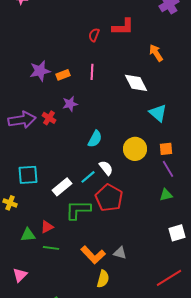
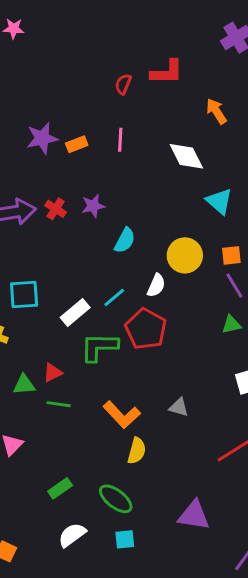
purple star: (70, 104) -> (93, 206), moved
white semicircle: (106, 168) -> (156, 285), moved, turned 63
gray triangle: (120, 253) -> (179, 407), moved

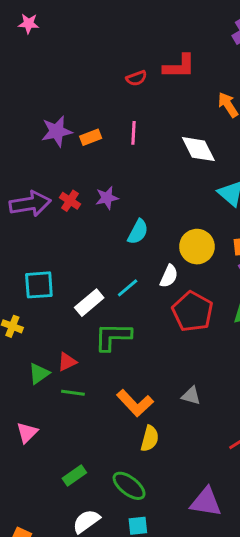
red semicircle: (123, 84) -> (136, 78), turned -132
red pentagon: (146, 329) -> (193, 312), moved
green triangle: (24, 385) -> (39, 374), turned -30

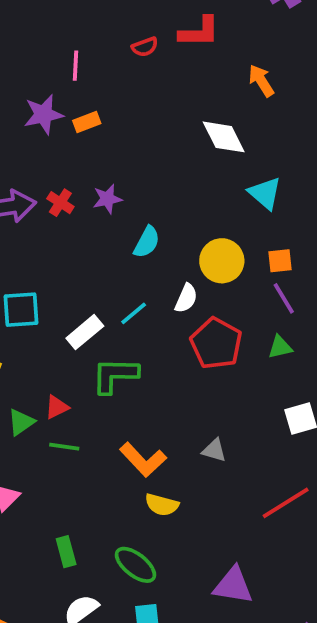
pink line: (133, 133) -> (75, 66), moved
yellow semicircle: (150, 439) -> (162, 505), turned 90
green rectangle: (74, 475) -> (66, 552), turned -70

